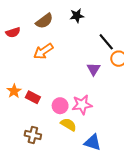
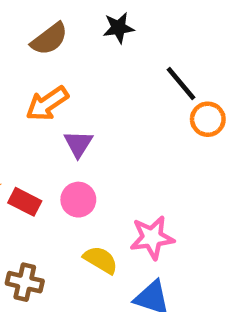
purple triangle: (94, 69) -> (78, 144), moved
pink star: (82, 105) -> (152, 238), moved
pink circle: (60, 106) -> (78, 200), moved

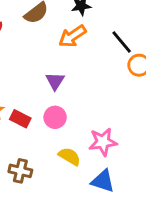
orange arrow: (47, 104) -> (72, 36), moved

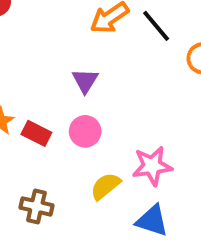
black line: (122, 42) -> (156, 26), moved
yellow semicircle: (70, 156) -> (105, 186), turned -70

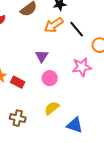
pink circle: (85, 131) -> (50, 78), moved
pink star: (152, 166) -> (82, 67), moved

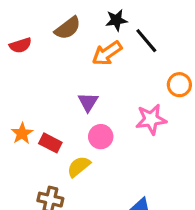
black line: (77, 29) -> (146, 41), moved
yellow semicircle: (52, 108) -> (79, 167), moved

